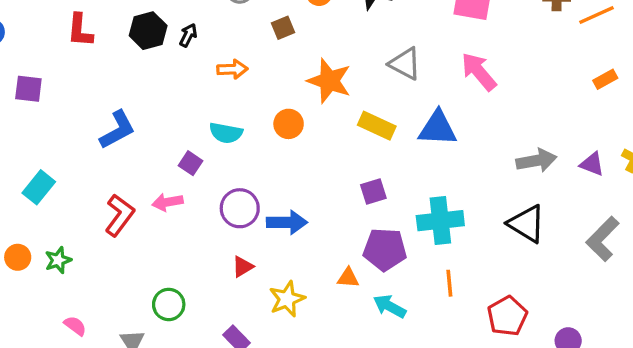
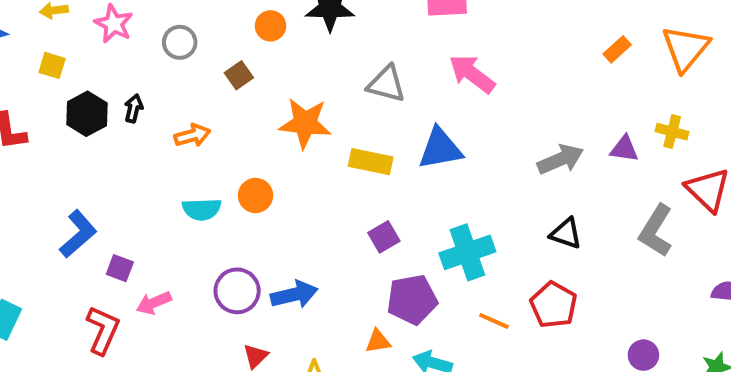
orange circle: (289, 124) -> (256, 195), moved
purple square: (191, 163) -> (120, 268), moved
black triangle: (527, 224) -> (566, 233), size x0.7
orange line: (449, 283) -> (494, 321), turned -48
red pentagon: (507, 316) -> (554, 305), moved

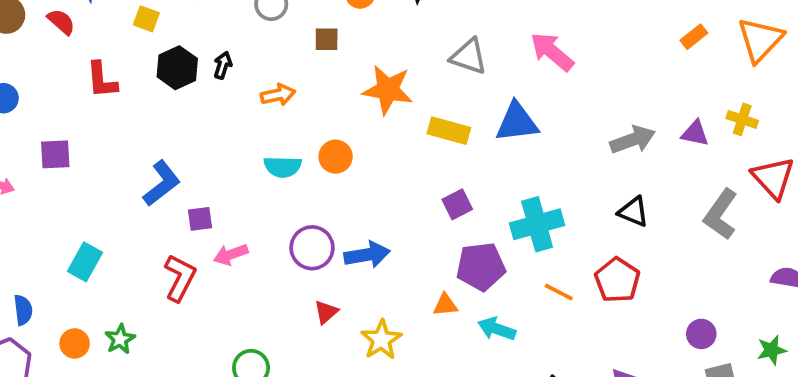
brown square: (239, 75) -> (327, 39), turned 32
purple square: (120, 268) -> (200, 219), turned -32

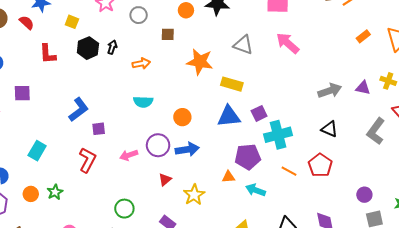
blue triangle: (517, 122) -> (229, 116), moved
orange circle: (336, 157) -> (182, 117), moved
purple square: (457, 204) -> (259, 113), moved
pink arrow: (231, 254) -> (129, 155), moved

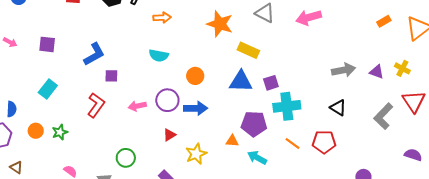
pink arrow: (288, 43) -> (309, 18), turned -65
purple square: (22, 93) -> (47, 44), moved
red pentagon: (320, 165) -> (324, 142), turned 30

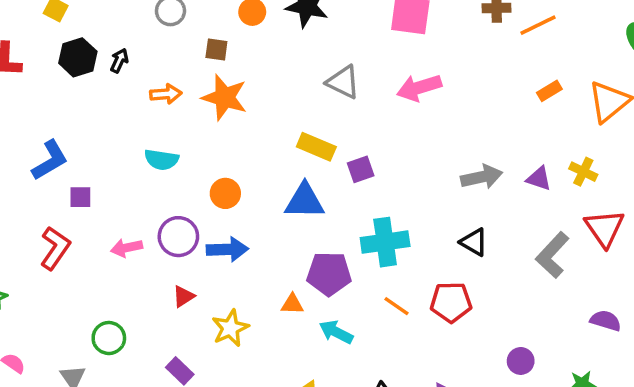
orange star: (220, 24) -> (225, 97), moved
purple square: (271, 83) -> (361, 169), moved

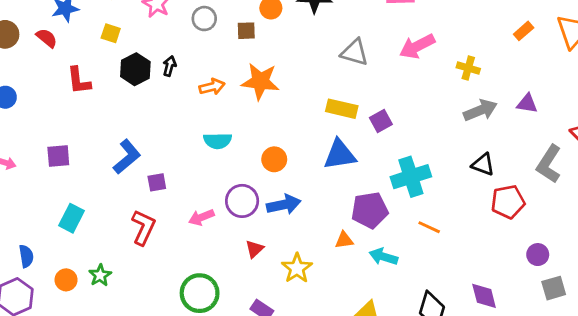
brown square: (216, 49) -> (246, 31), moved
yellow cross: (583, 172) -> (468, 68), moved
red pentagon: (451, 302) -> (508, 202), moved
green circle: (109, 338) -> (200, 293), size x1.4

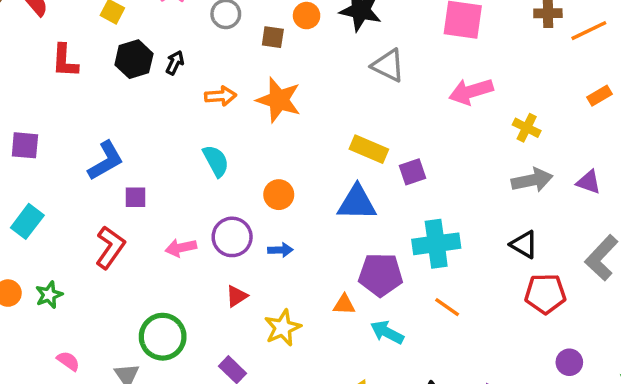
gray triangle: (355, 52) -> (388, 65), moved
cyan semicircle: (218, 141) -> (216, 161), turned -128
blue arrow: (284, 205) -> (280, 250), size x0.6

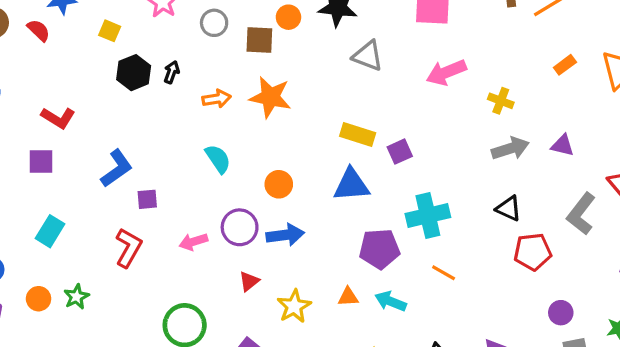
brown square: (273, 37) -> (259, 40), size x1.4
red L-shape: (65, 61) -> (58, 118), moved, turned -56
blue arrow: (280, 250) -> (285, 235), size x1.6
orange triangle: (344, 305) -> (348, 297), moved

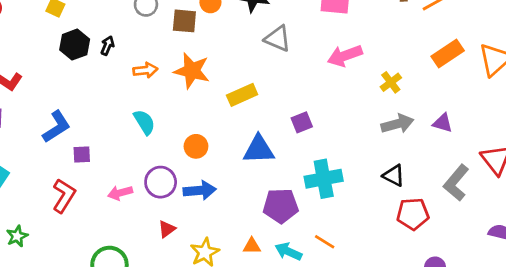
orange rectangle: (565, 65) -> (448, 54), size x1.6
yellow cross: (501, 101) -> (391, 82), turned 30
yellow rectangle: (358, 134) -> (242, 95), moved, turned -44
orange line: (444, 273) -> (325, 242), moved

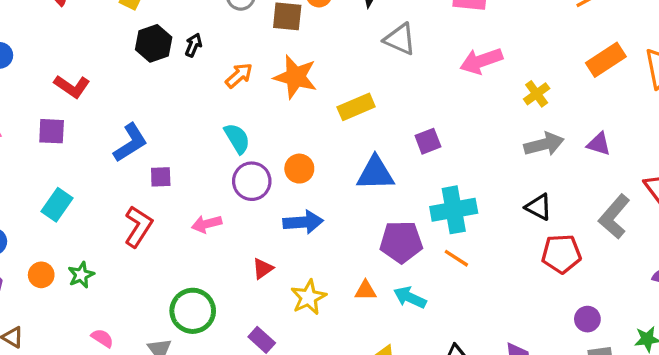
orange arrow: (145, 70) -> (239, 75), turned -35
purple circle: (161, 182) -> (252, 181), moved
orange line: (325, 242) -> (456, 258), moved

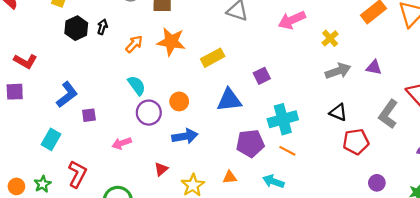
cyan rectangle: (57, 205) -> (51, 139), moved
red L-shape: (138, 227) -> (77, 174), moved
cyan arrow: (410, 297) -> (273, 181), moved

